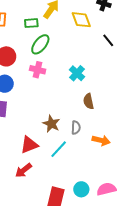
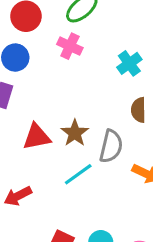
gray semicircle: (76, 128) -> (111, 146), size x1.5
red triangle: (29, 145) -> (37, 137), moved

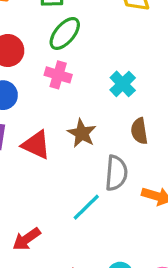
brown star: (75, 133) -> (82, 133), moved
red triangle: (37, 137) -> (36, 145), moved, turned 44

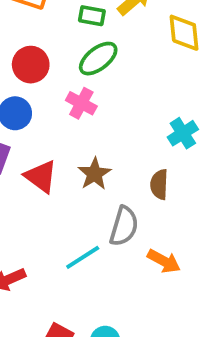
cyan cross: (123, 84) -> (183, 133), moved

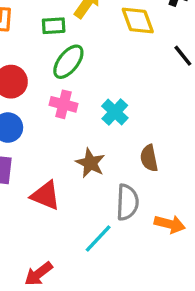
cyan cross: (183, 133) -> (115, 112), moved
red triangle: (41, 176) -> (46, 195), moved

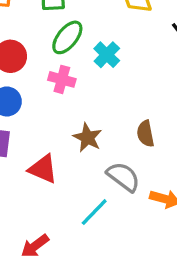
cyan cross: (115, 112) -> (107, 55), moved
gray semicircle: (127, 202) -> (123, 177), turned -56

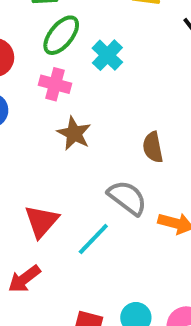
brown star: (87, 138) -> (74, 133), moved
red triangle: (43, 169) -> (41, 221), moved, turned 48

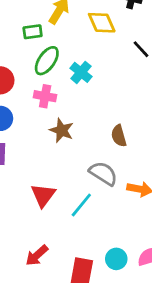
red arrow: (24, 279) -> (37, 255), moved

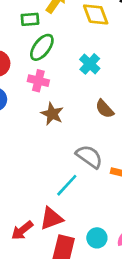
cyan cross: (81, 72) -> (90, 64), moved
brown semicircle: (119, 136) -> (105, 109), moved, turned -30
red triangle: (43, 195) -> (51, 218), moved, turned 30

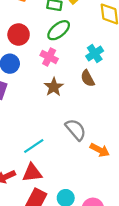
brown semicircle: (105, 109) -> (88, 78), moved
cyan line: (67, 185) -> (34, 146), moved

